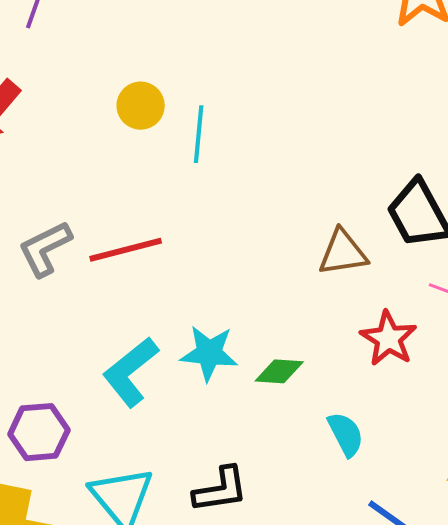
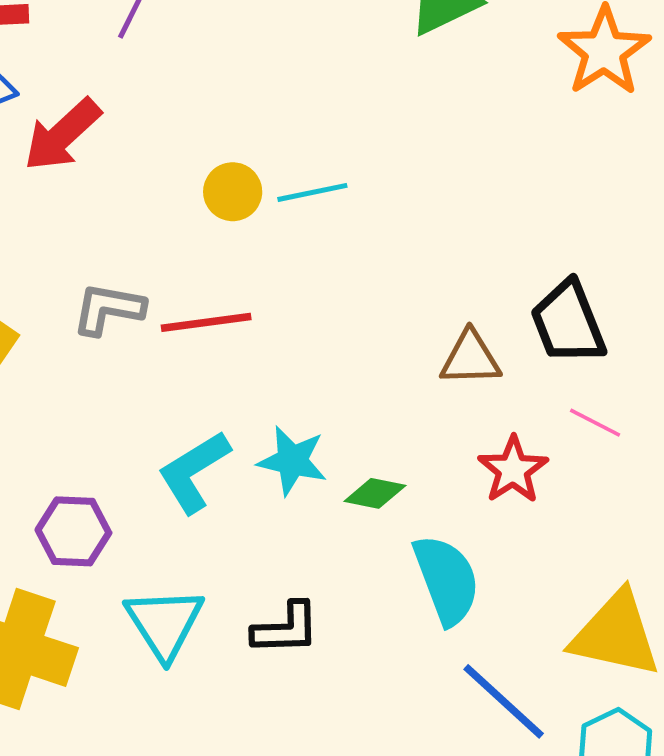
yellow circle: (141, 106) -> (233, 192), moved
cyan line: (199, 134) -> (312, 192), turned 66
gray L-shape: (45, 249) -> (108, 309), turned 30
cyan semicircle: (346, 434) -> (446, 580), size x1.6

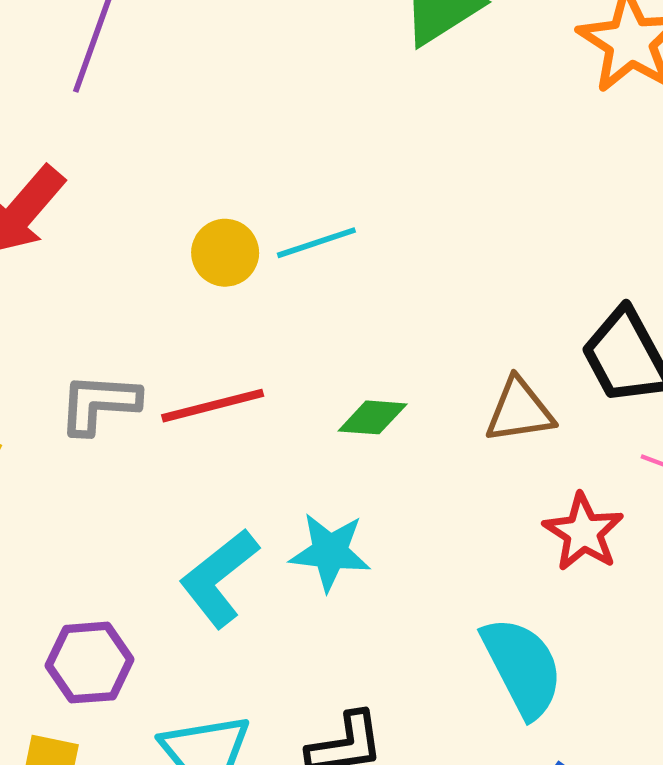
green diamond: (375, 493) -> (373, 417), moved

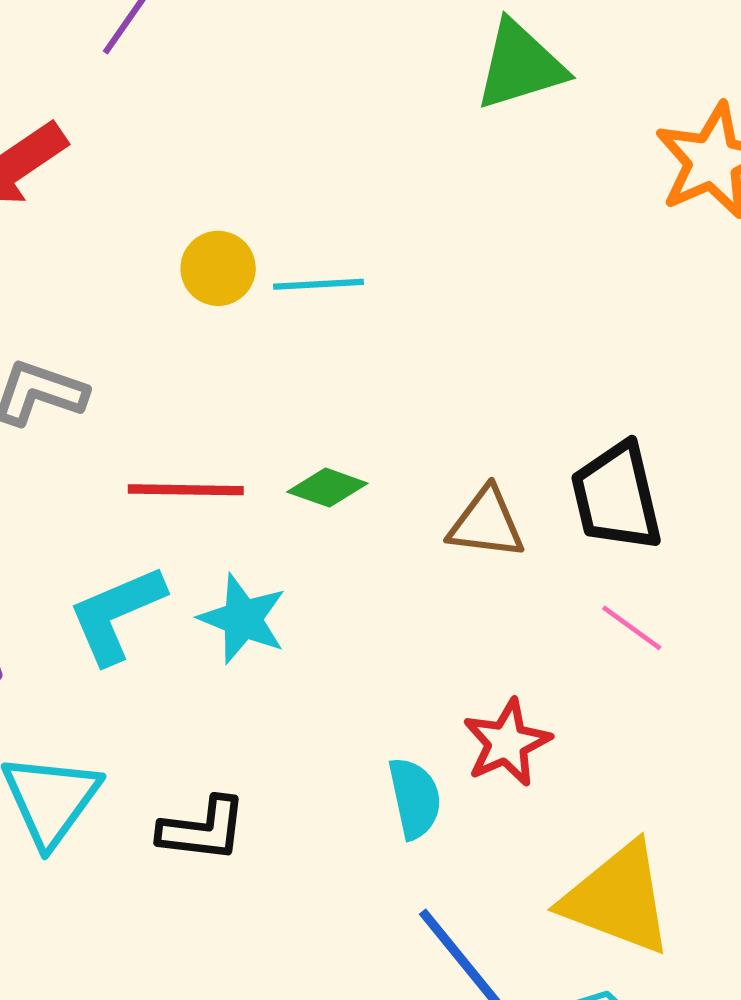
red line: (213, 406) -> (186, 490), moved
red star: (583, 532) -> (507, 743), moved
cyan semicircle: (522, 667) -> (415, 798), size x0.7

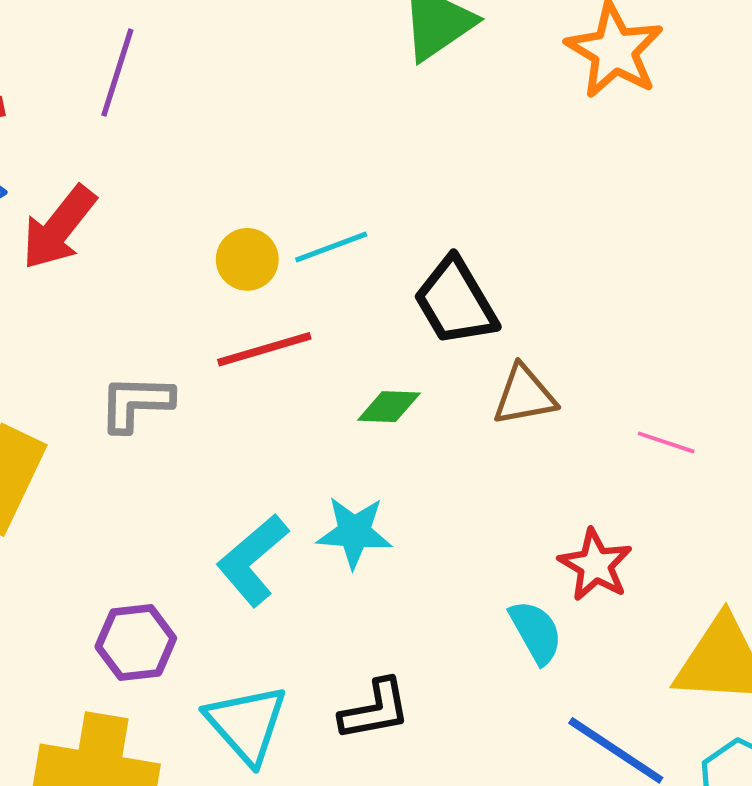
red line: (186, 490) -> (264, 349), moved
black trapezoid: (616, 497) -> (455, 302), moved

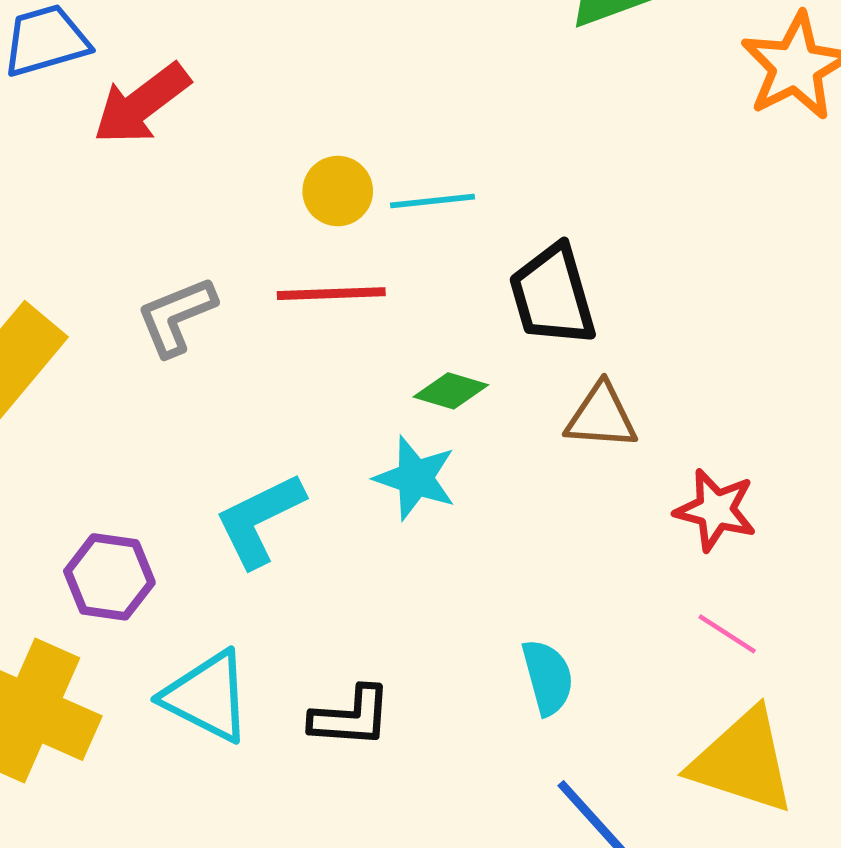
gray L-shape: (136, 403) -> (176, 316), turned -38
pink line: (666, 442) -> (727, 634), moved
cyan star: (354, 532) -> (415, 478), moved
red star: (595, 565) -> (716, 510), moved, turned -30
cyan triangle: (247, 724) -> (207, 697), turned -36

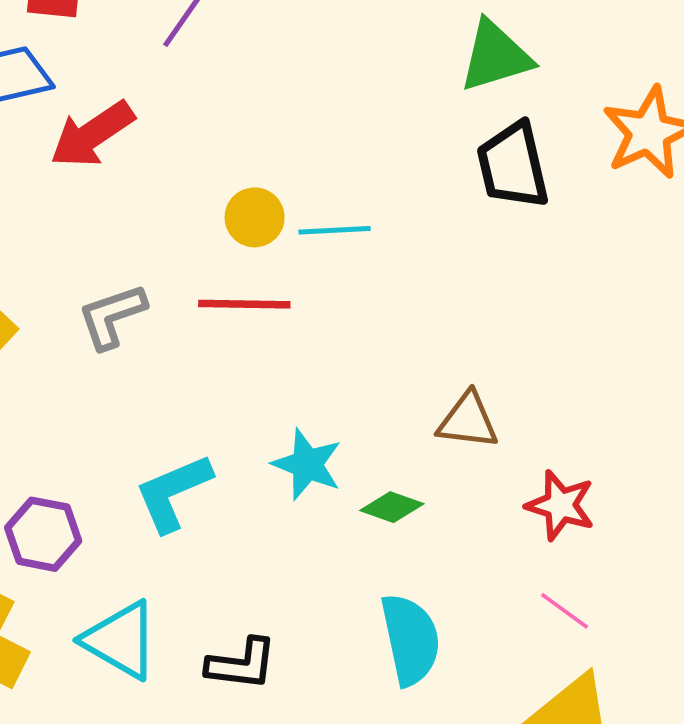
black trapezoid: (553, 295) -> (513, 166), moved
green diamond: (451, 391) -> (392, 507), moved
cyan semicircle: (548, 677) -> (410, 639), size x1.4

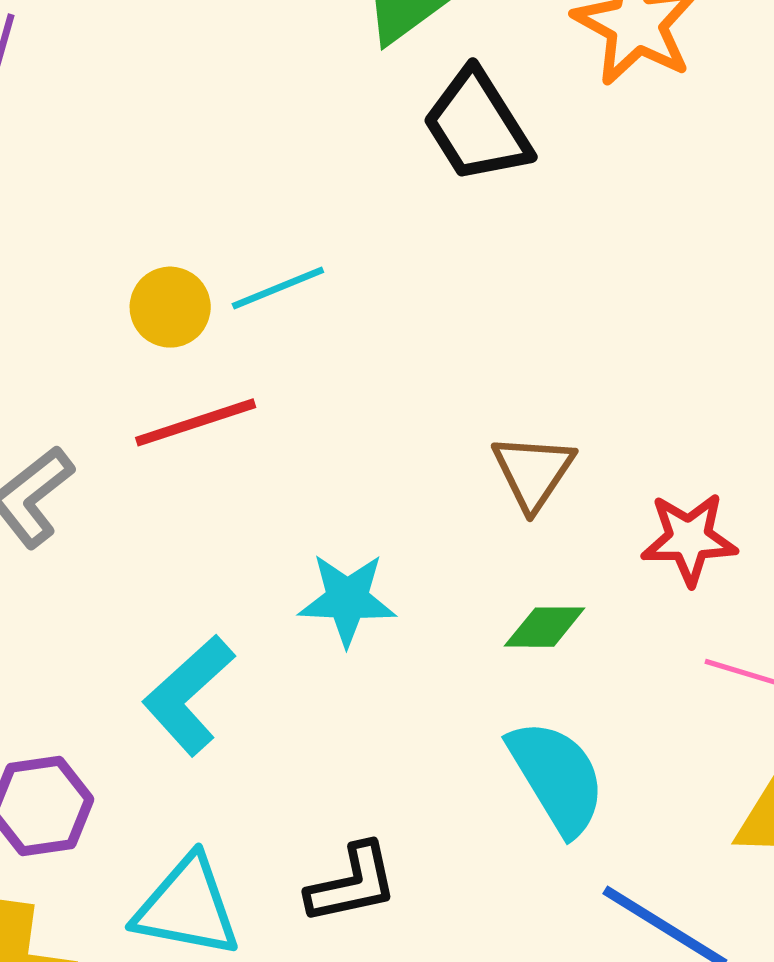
brown triangle: (468, 421) -> (533, 472), turned -44
green diamond: (392, 507) -> (545, 627), moved

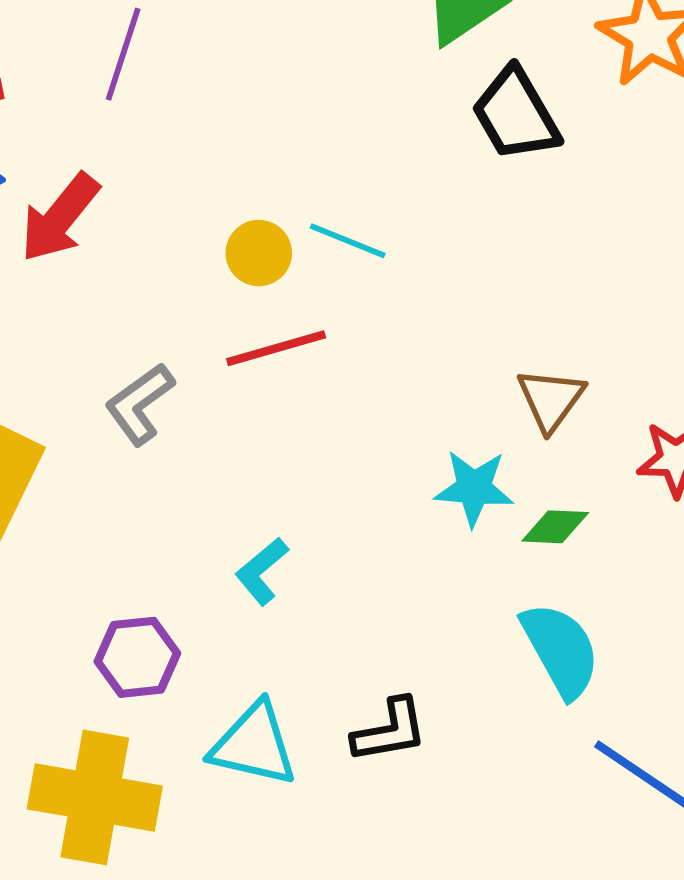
cyan line: (278, 288) -> (348, 241), turned 42
cyan star: (347, 599) -> (474, 488), moved
cyan L-shape: (189, 695) -> (262, 571), size x0.7

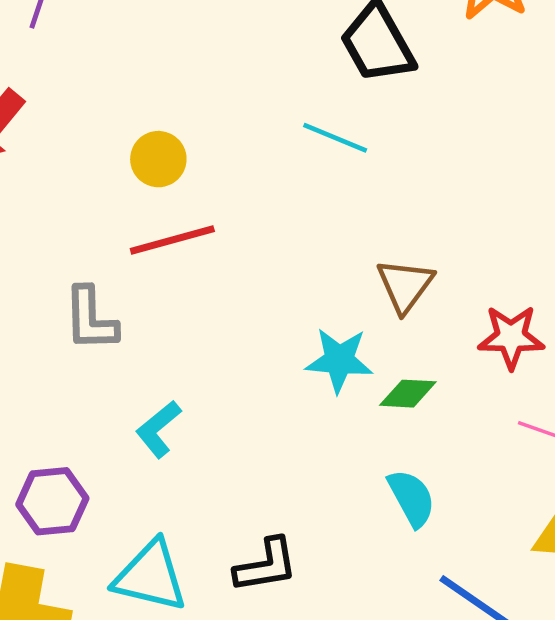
cyan line: (348, 241) -> (335, 138), moved
gray L-shape: (140, 404) -> (91, 319), moved, turned -56
cyan semicircle: (561, 650) -> (412, 498), size x0.7

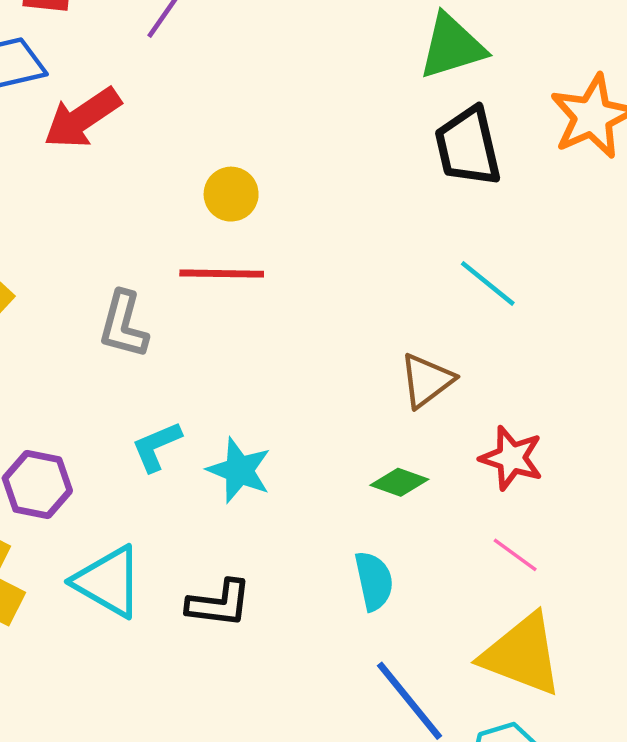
cyan line: (335, 138) -> (488, 283), moved
cyan star: (339, 360) -> (239, 470), moved

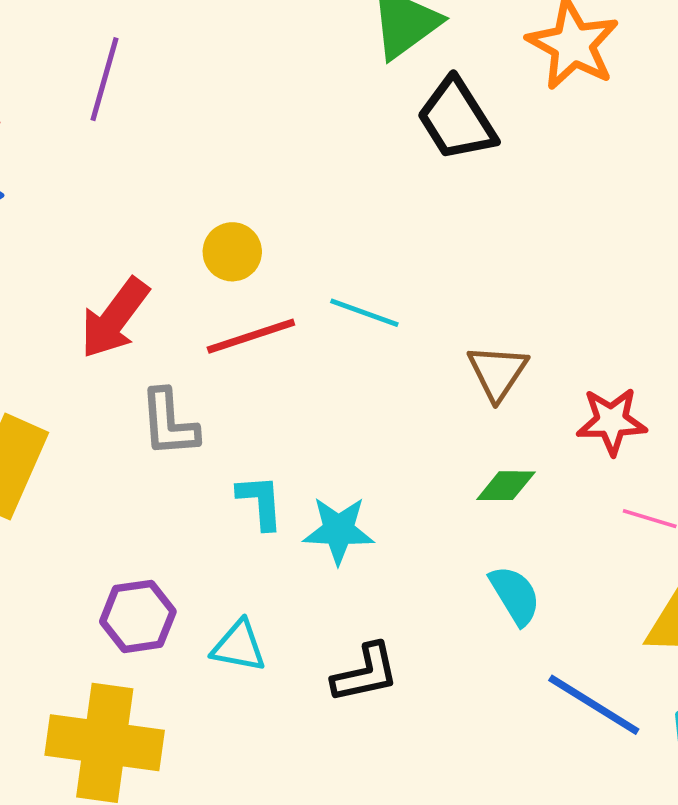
red arrow: (82, 118) -> (115, 318), moved
cyan line: (488, 283) -> (364, 313), moved
cyan L-shape: (156, 446) -> (260, 502), moved, turned 128
cyan triangle: (108, 582) -> (239, 646), moved, size x0.7

